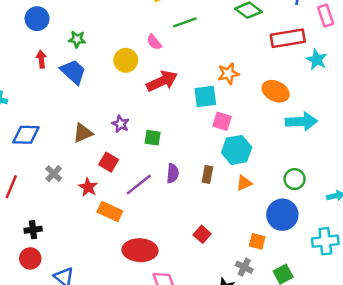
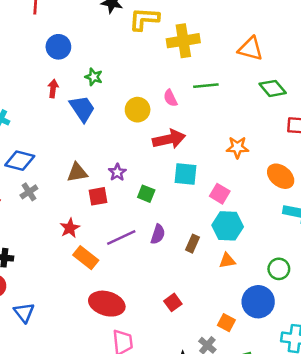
cyan square: (205, 96) -> (185, 174), moved
red square: (109, 162) -> (98, 196), moved, turned 36
gray cross: (54, 174) -> (29, 192), moved

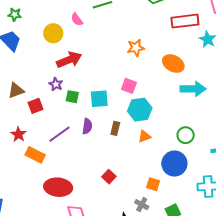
red arrow: (169, 139) -> (69, 60), moved
purple star: (117, 172) -> (56, 84), moved
cyan square: (185, 174) -> (99, 99), moved

